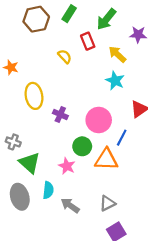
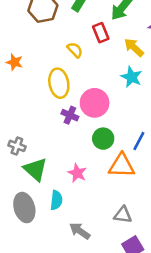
yellow ellipse: (34, 96) -> (59, 83), moved
pink circle: (99, 120) -> (95, 103), moved
green circle: (82, 146) -> (103, 139), moved
gray triangle: (107, 203) -> (123, 215), turned 35
gray arrow: (70, 205) -> (80, 231), moved

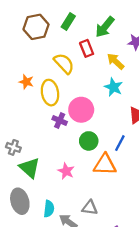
yellow semicircle: (75, 50) -> (64, 63), size x1.5
orange star: (14, 62) -> (26, 82), moved
cyan semicircle: (56, 200) -> (49, 209), moved
gray triangle: (123, 215) -> (90, 208), moved

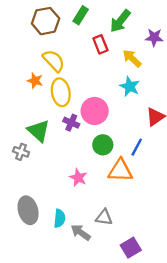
yellow semicircle: (64, 63) -> (54, 61), moved
green triangle: (30, 168) -> (39, 131), moved

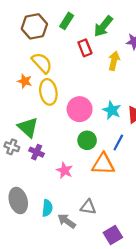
yellow arrow: (132, 58) -> (114, 61), turned 60
cyan star: (130, 86) -> (112, 110), moved
purple cross: (71, 123) -> (37, 152), moved

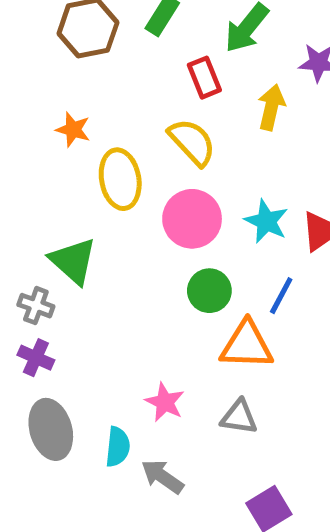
yellow semicircle: (42, 63) -> (192, 142), moved
orange star: (25, 81) -> (73, 130), moved
purple cross: (37, 152) -> (36, 358), moved
pink star: (64, 170) -> (165, 402), moved
gray triangle: (88, 207) -> (239, 417), moved

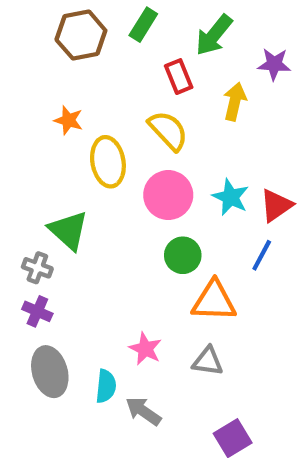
blue line: (281, 296) -> (262, 255), moved

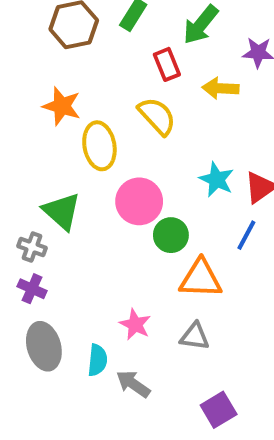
yellow arrow: (235, 102) -> (221, 88), turned -100
orange star: (68, 120) -> (62, 106), size x1.4
pink circle: (168, 195) -> (139, 201), moved

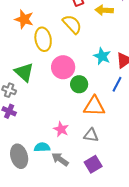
gray ellipse: (44, 346) -> (19, 156), moved
cyan semicircle: (97, 360) -> (42, 147), turned -98
purple square: (219, 410) -> (93, 164), moved

